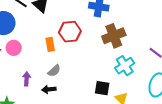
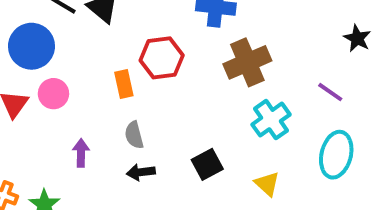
gray semicircle: (54, 71) -> (134, 135), turned 120
black square: (102, 88) -> (207, 164), moved, turned -35
black arrow: (49, 89) -> (141, 172), moved

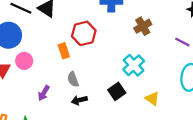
brown cross: (247, 62) -> (143, 26), moved, size x0.7
cyan cross: (271, 120) -> (134, 65), moved
purple arrow: (81, 153) -> (44, 93), turned -144

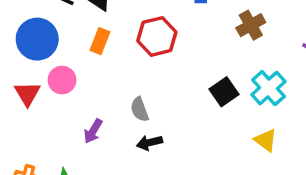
orange rectangle: (64, 51) -> (100, 41), moved, turned 40
cyan cross: (134, 65) -> (268, 88), moved
black square: (117, 91) -> (224, 92), moved

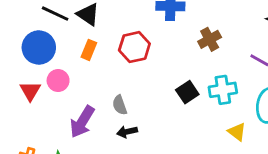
cyan cross: (268, 88) -> (223, 90), turned 32
purple arrow: (93, 131) -> (82, 122), size x1.6
yellow triangle: (266, 140) -> (237, 132), moved

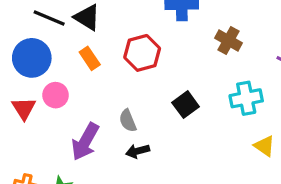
brown cross: (210, 39) -> (229, 41), turned -30
orange rectangle: (89, 50) -> (90, 58), turned -54
black square: (187, 92) -> (186, 105), moved

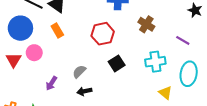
red hexagon: (142, 53) -> (103, 34), moved
gray semicircle: (128, 121) -> (79, 72), turned 64
purple arrow: (85, 142) -> (51, 83), size x0.6

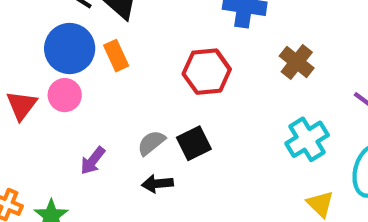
blue circle: (20, 28) -> (70, 49), moved
cyan cross: (155, 62) -> (307, 139), turned -30
black square: (117, 63) -> (194, 143), moved

